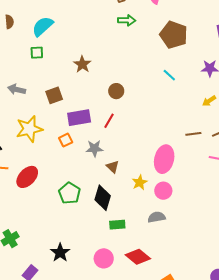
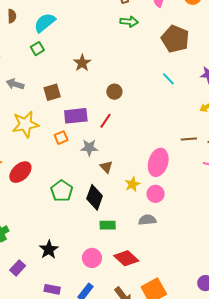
green square: (37, 53) -> (37, 49), turned -32

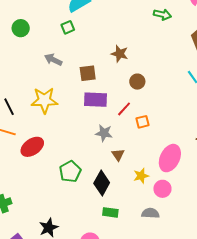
brown star: (82, 63) -> (120, 54), moved, turned -30
gray arrow: (15, 84) -> (53, 60), moved
brown square: (52, 92) -> (88, 73), moved
orange square: (61, 138) -> (143, 122), moved

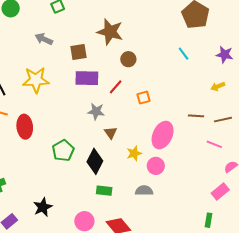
brown star: (120, 54) -> (110, 32), size x1.5
orange square: (143, 122) -> (143, 98), moved
red ellipse: (32, 147) -> (25, 127), turned -60

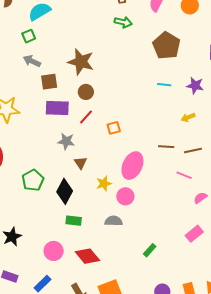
gray arrow: (44, 39) -> (32, 61), moved
cyan line: (184, 54) -> (164, 85), moved, turned -48
brown circle: (128, 59) -> (86, 92), moved
pink rectangle: (220, 191) -> (194, 234), moved
green rectangle: (208, 220) -> (150, 250), moved, turned 32

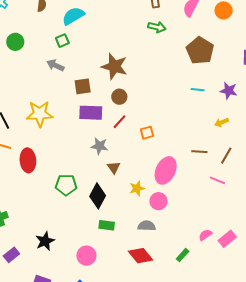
gray arrow: (32, 61) -> (55, 65), moved
brown line: (193, 151) -> (226, 156), turned -48
green pentagon: (33, 180) -> (66, 185), turned 30
pink semicircle: (200, 198) -> (205, 235), moved
red diamond: (87, 256) -> (141, 256), moved

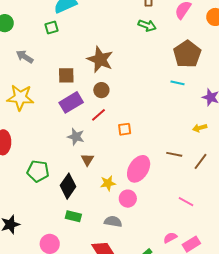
gray arrow: (55, 65) -> (25, 57), moved
cyan line: (198, 90) -> (177, 83), moved
purple rectangle: (91, 113) -> (71, 102), turned -40
pink line: (217, 180) -> (186, 202), moved

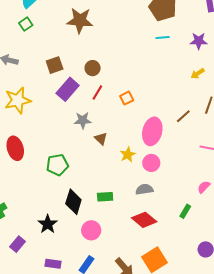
brown star: (100, 60) -> (80, 20), moved
brown line: (174, 154) -> (183, 116), moved, turned -35
black diamond: (68, 186) -> (73, 202), moved

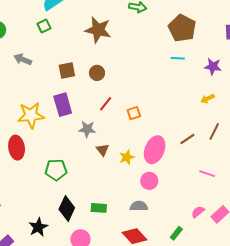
brown circle: (93, 68) -> (97, 73), moved
purple rectangle: (68, 89) -> (63, 105), moved, turned -65
yellow star: (18, 100) -> (31, 115), moved
yellow star: (128, 155) -> (127, 157), moved

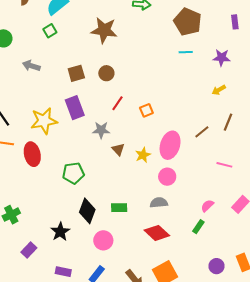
pink semicircle: (198, 212) -> (207, 206), moved

